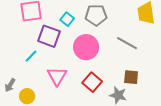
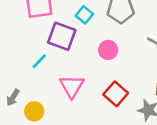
pink circle: (86, 47) -> (108, 50), size x0.6

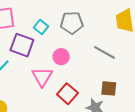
pink triangle: (72, 86) -> (42, 77), moved

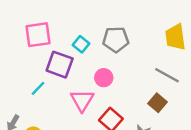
gray line: (105, 52) -> (167, 75), moved
brown square: (109, 88) -> (157, 103), moved, turned 35

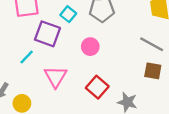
pink triangle: (82, 100) -> (56, 77), moved
brown square: (157, 103) -> (153, 71), moved, turned -30

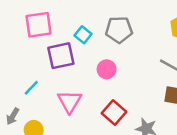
purple square: (47, 34) -> (61, 56), turned -32
cyan line: (27, 57) -> (31, 88), moved

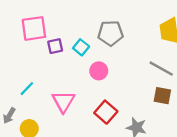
cyan square: (83, 35) -> (81, 47), moved
purple square: (61, 56) -> (55, 46), moved, size x0.6

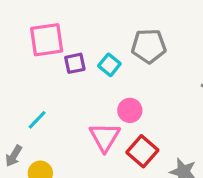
pink circle: (99, 71) -> (130, 110), moved
pink triangle: (63, 102) -> (105, 137), moved

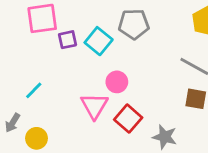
cyan square: (109, 65) -> (99, 41), size x1.4

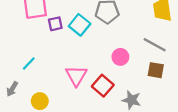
pink circle: (117, 82) -> (120, 57), moved
yellow circle: (37, 138) -> (40, 101), moved

